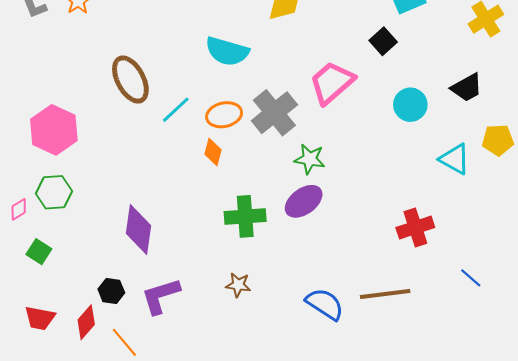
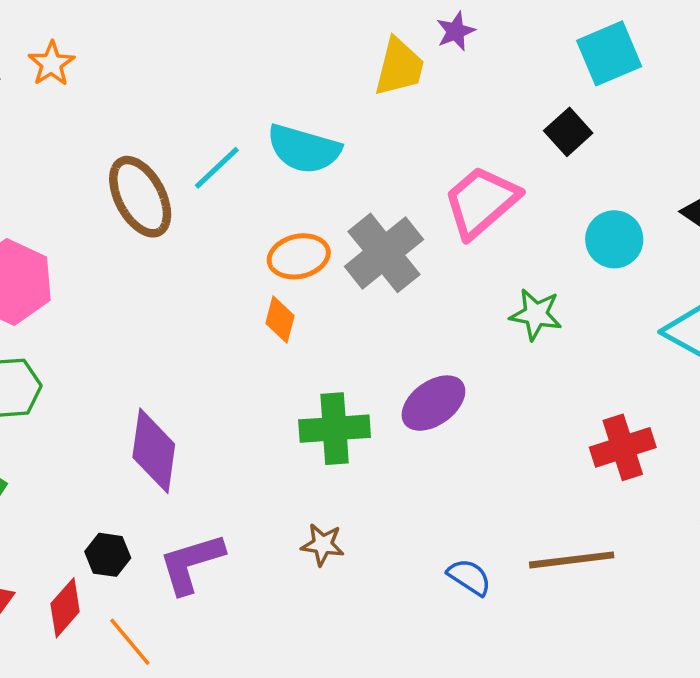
cyan line: (176, 110) -> (217, 168), moved
green star: (310, 159) -> (536, 314), moved
blue semicircle: (325, 304) -> (469, 577), size x0.7

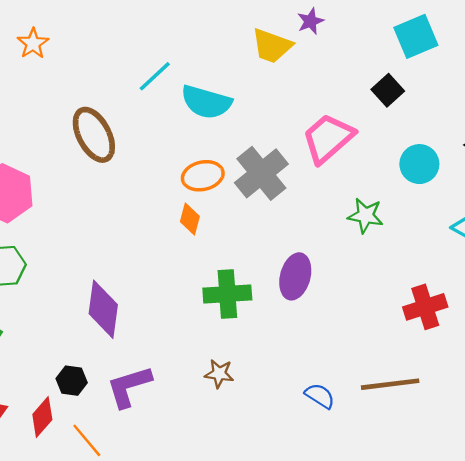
yellow trapezoid: (399, 67) -> (272, 46), turned 96
cyan line: (217, 168) -> (155, 76), moved
purple ellipse: (433, 403) -> (295, 276), turned -39

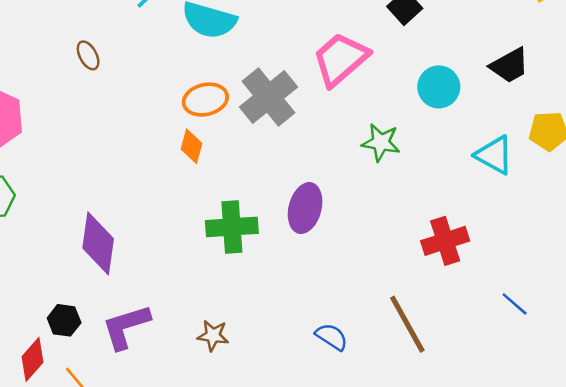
brown ellipse: (94, 135) -> (88, 55), size x0.5
brown star: (219, 374) -> (213, 335), moved
brown line: (390, 384) -> (407, 324), turned 68

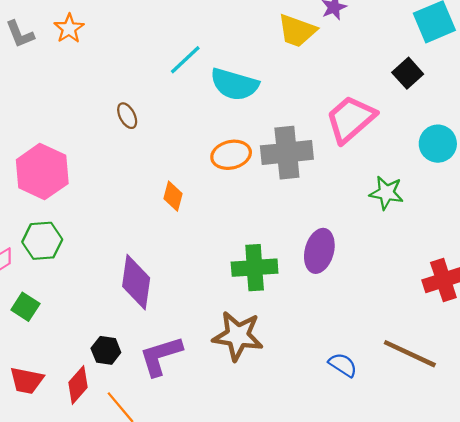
gray cross: (268, 97) -> (287, 153), turned 33
orange diamond: (192, 146) -> (173, 196), moved
brown line: (407, 324) -> (410, 354), turned -36
brown star: (213, 335) -> (238, 336), moved, size x1.8

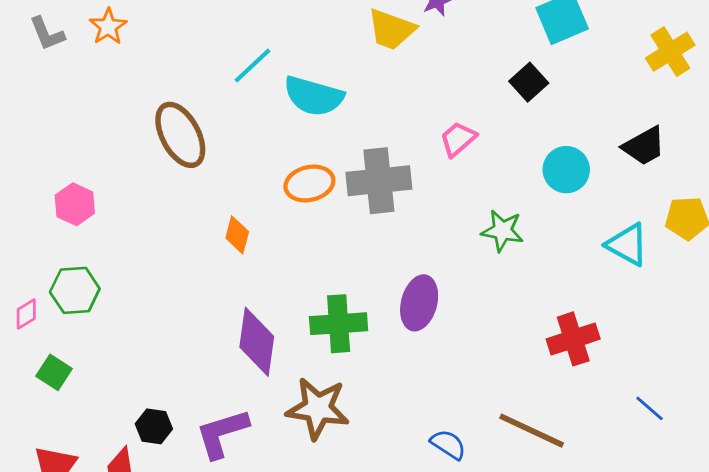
brown ellipse: (127, 116) -> (180, 135), size x2.0
pink trapezoid: (351, 119) -> (458, 139), size x0.6
pink hexagon: (42, 172) -> (75, 204), size x0.6
purple diamond: (136, 282) -> (257, 342), moved

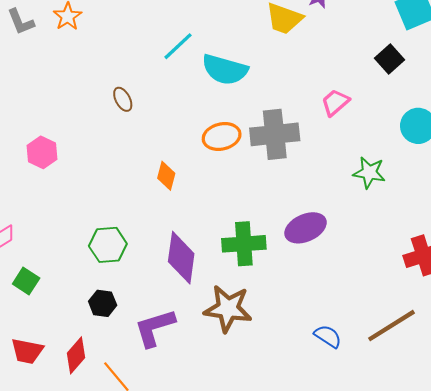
brown ellipse: (180, 135) -> (123, 99), size x0.5
green hexagon: (75, 290) -> (108, 245), moved
purple ellipse: (419, 303) -> (306, 228), turned 51
black hexagon: (154, 426) -> (103, 303), moved
brown line: (532, 431) -> (392, 326), turned -57

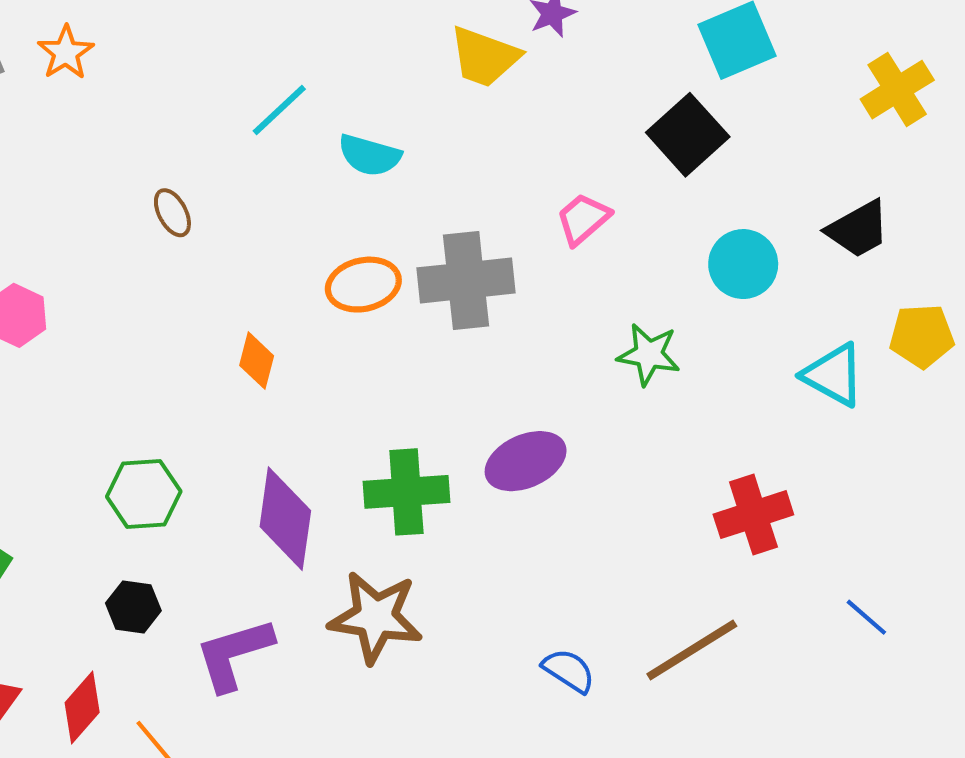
black square: (389, 59) -> (688, 135), size x1.4
cyan semicircle: (225, 70) -> (370, 155), size x0.7

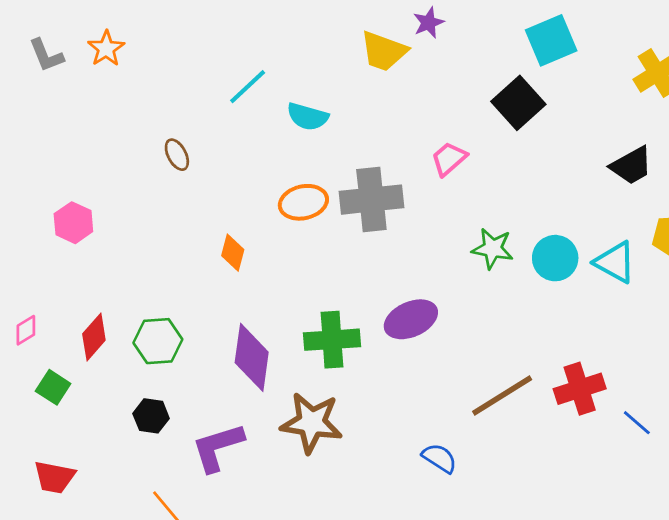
cyan circle: (743, 264) -> (555, 258), moved
red cross: (753, 515) -> (580, 389), moved
brown line: (692, 650) -> (502, 395), moved
red diamond: (82, 708) -> (94, 337), moved

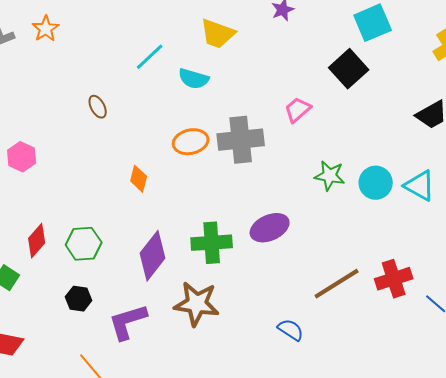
yellow trapezoid: (384, 51) -> (218, 34), moved
purple diamond: (252, 357) -> (153, 256), turned 30

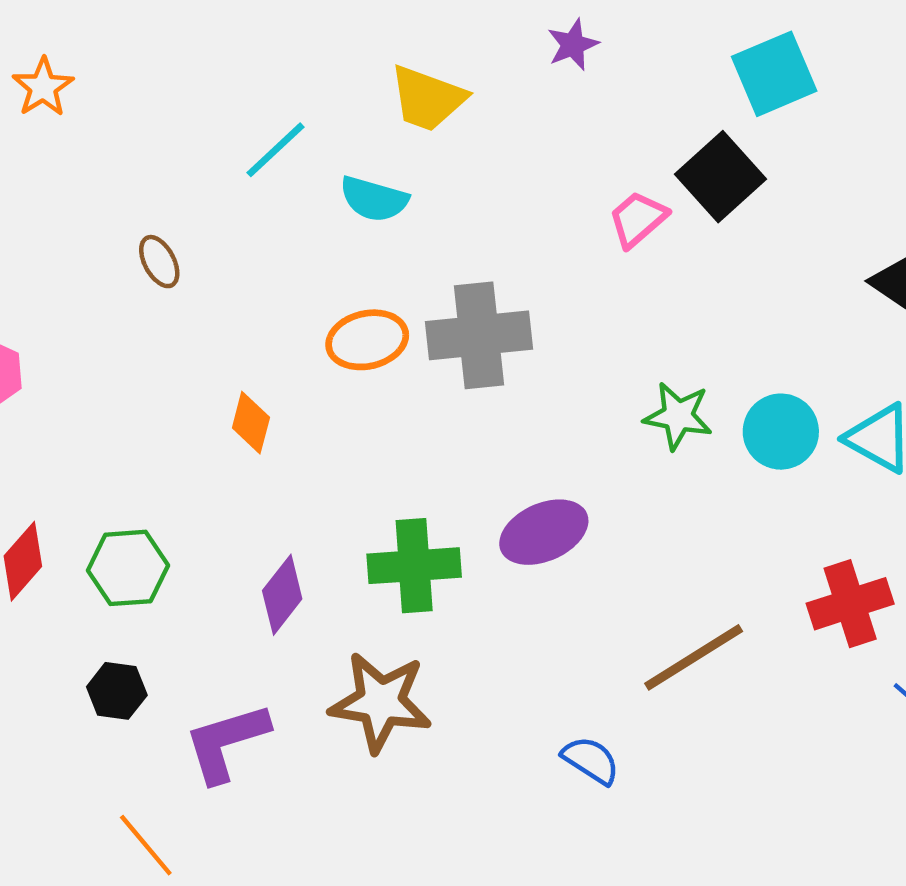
pink trapezoid: (298, 110) -> (638, 219), moved
purple diamond: (153, 256) -> (282, 595), size x0.7
red cross: (394, 279) -> (850, 604), moved

